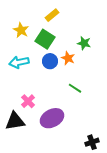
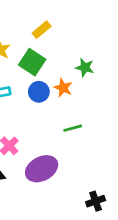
green line: (75, 88) -> (73, 128), turned -48

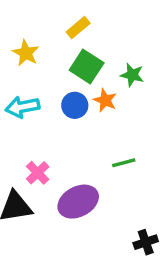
green square: (32, 62) -> (87, 66), moved
green line: (73, 128) -> (124, 163), moved

